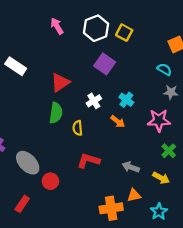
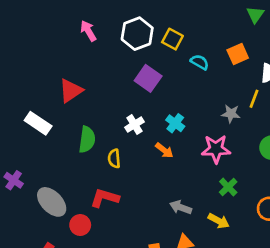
white rectangle: (16, 66) -> (38, 123), moved
cyan semicircle: (164, 69) -> (200, 62), moved
red triangle: (60, 82) -> (71, 91), moved
red L-shape: (88, 161) -> (105, 198), moved

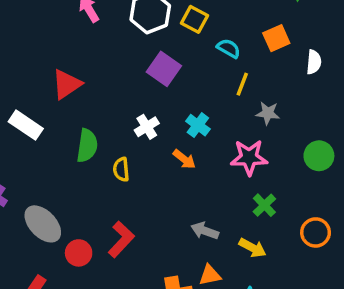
yellow line: (254, 99) -> (242, 84), moved
red L-shape: (105, 198) -> (121, 239), moved, turned 116

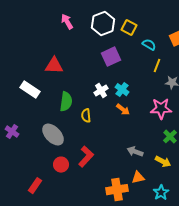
purple square: (164, 69) -> (111, 57), turned 30
red triangle: (67, 84) -> (54, 66), turned 36
cyan cross: (198, 125) -> (122, 90), moved
gray ellipse: (43, 224) -> (53, 135), moved

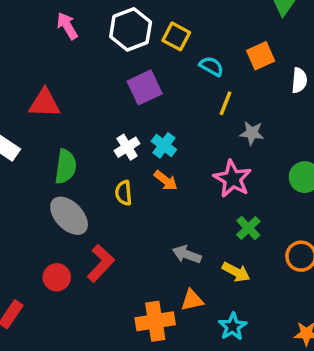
pink star: (161, 109) -> (233, 179), turned 30
yellow semicircle: (86, 116) -> (124, 193), moved
gray ellipse: (53, 135) -> (69, 216), moved

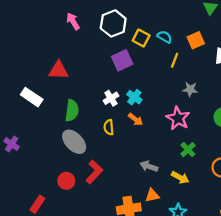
yellow square: (176, 36) -> (141, 38), moved
cyan semicircle: (211, 66) -> (165, 37), moved
yellow line: (225, 103) -> (175, 60), moved

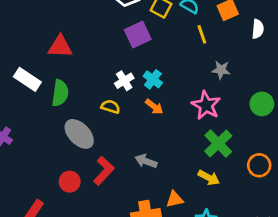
yellow line: (175, 60) -> (202, 34), turned -40
green semicircle: (72, 111) -> (60, 93), moved
yellow semicircle: (109, 127) -> (111, 107), moved, turned 112
green cross: (188, 150) -> (218, 143), size x1.5
gray arrow: (149, 166) -> (146, 161), moved

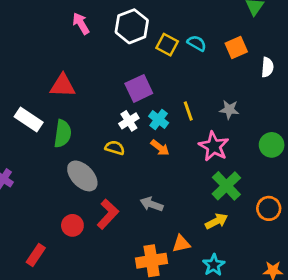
purple square: (138, 34) -> (139, 88), moved
yellow line: (202, 34) -> (188, 111), moved
yellow arrow: (209, 178) -> (216, 221), turned -55

